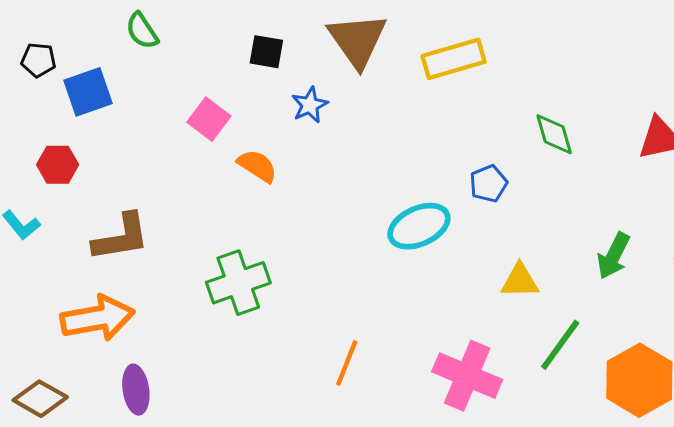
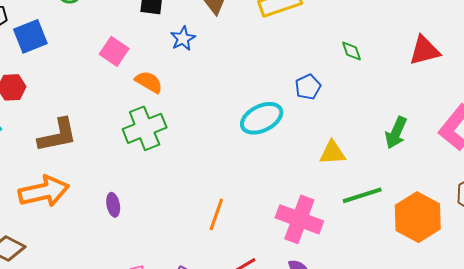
green diamond: (554, 134) -> (351, 51), size x0.7
green cross: (238, 283) -> (145, 128), moved
green line: (560, 345) -> (362, 195), turned 39
purple ellipse: (136, 390) -> (113, 205), moved, size x0.7

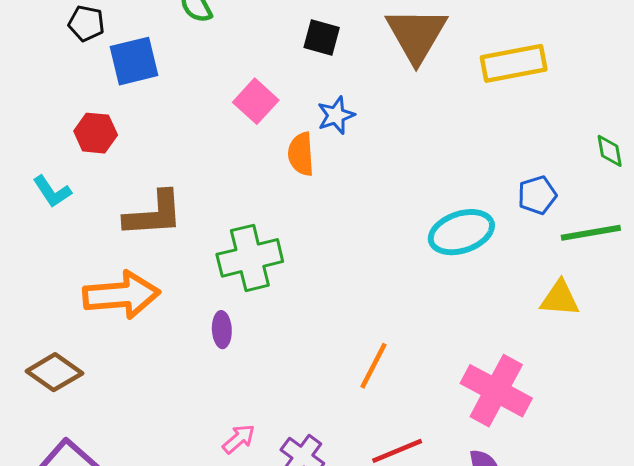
blue star: (183, 39) -> (336, 115), moved
orange semicircle: (149, 82) -> (301, 154), turned -132
green cross: (145, 128) -> (250, 258), moved
green line: (362, 195) -> (591, 233), moved

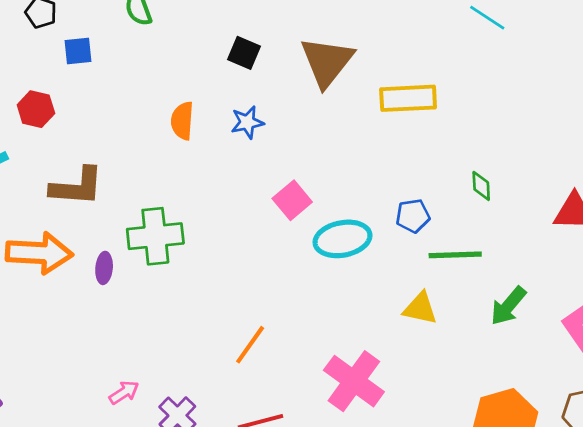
blue square: (134, 61) -> (78, 51), size x0.7
pink square: (256, 101) -> (292, 200), moved
orange semicircle: (301, 154) -> (182, 121), moved
purple ellipse: (222, 330) -> (104, 268), moved

